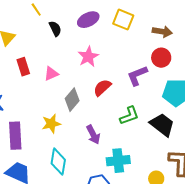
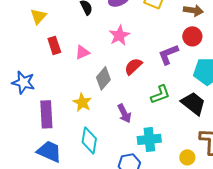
yellow star: (51, 124) -> (82, 102), turned -30

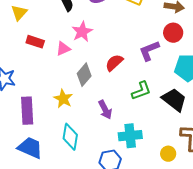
pink star: (119, 35) -> (82, 32), moved
red rectangle: (54, 45) -> (35, 42), turned -54

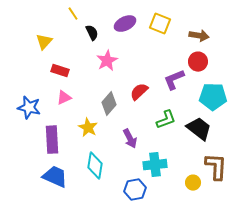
pink triangle: (63, 49) -> (64, 98), moved

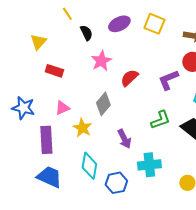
red semicircle: (139, 92) -> (129, 78), moved
pink triangle: (64, 98) -> (62, 108), moved
blue hexagon: (135, 190) -> (116, 183), moved

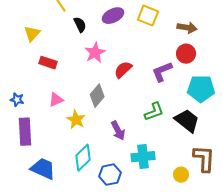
blue star: (23, 108) -> (17, 100), size x0.6
purple rectangle: (46, 140) -> (25, 132), moved
cyan diamond: (89, 166) -> (83, 158), turned 36

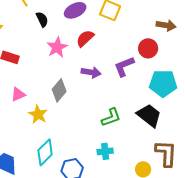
brown arrow: (187, 28) -> (166, 25), moved
red semicircle: (123, 70) -> (85, 38), moved
green L-shape: (154, 112) -> (111, 117), moved
purple arrow: (118, 131) -> (91, 72), moved, turned -54
cyan cross: (143, 157) -> (105, 151), size x0.7

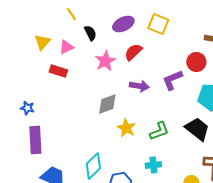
gray diamond: (59, 90) -> (107, 104), turned 30
pink triangle: (18, 94) -> (66, 47), moved
yellow star: (38, 114) -> (126, 128), moved

